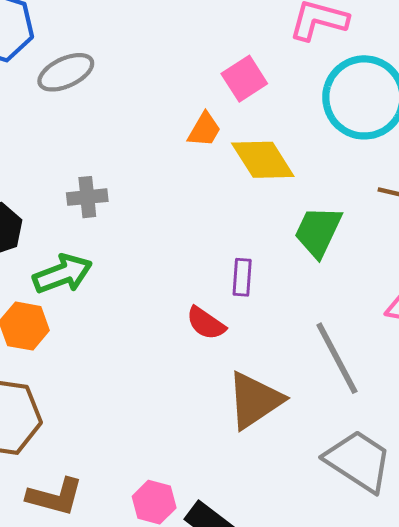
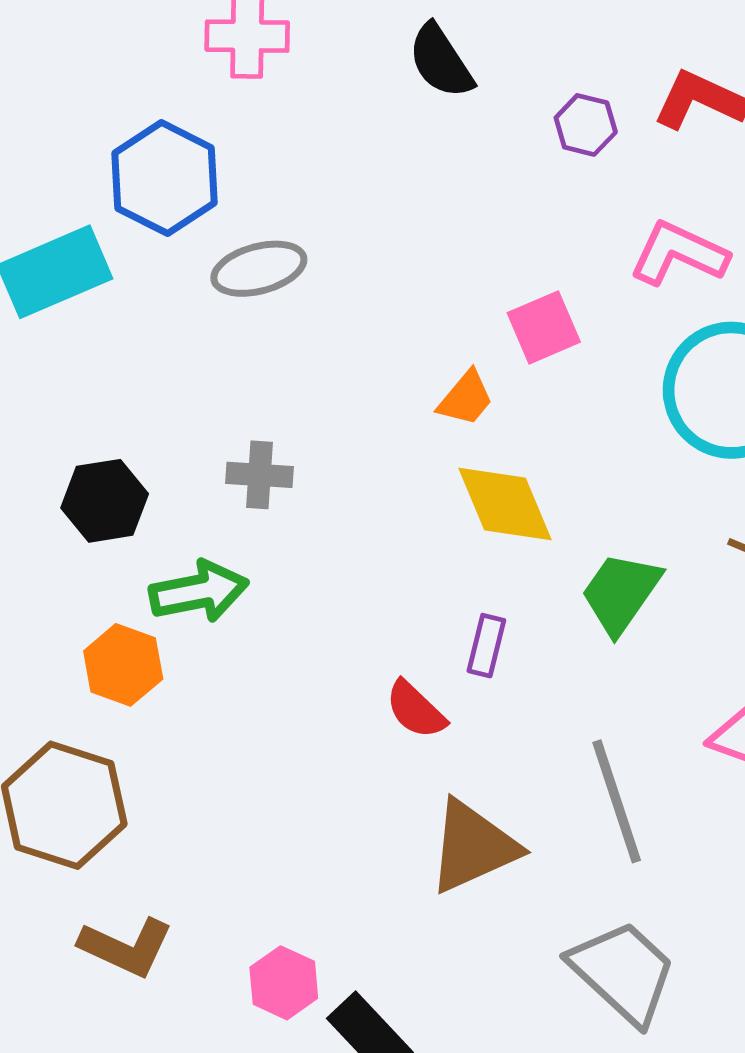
yellow diamond: (263, 160) -> (505, 504), moved

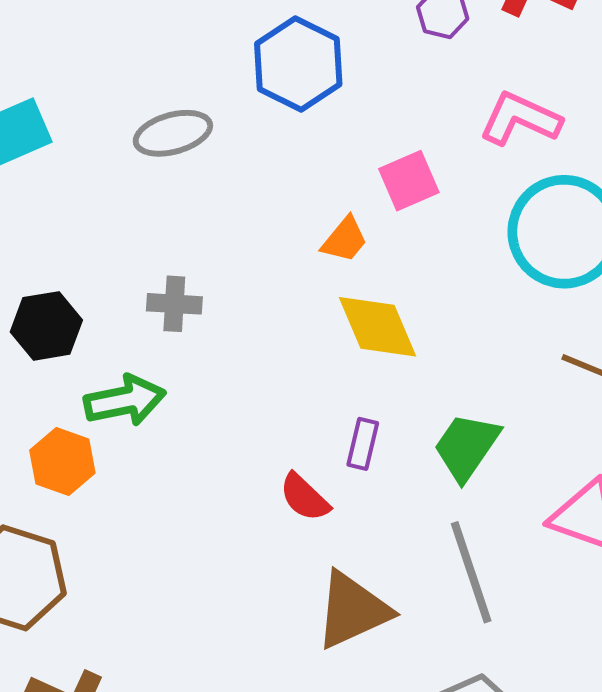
blue hexagon: (165, 178) -> (298, 64), moved
green trapezoid: (621, 593) -> (467, 447), moved

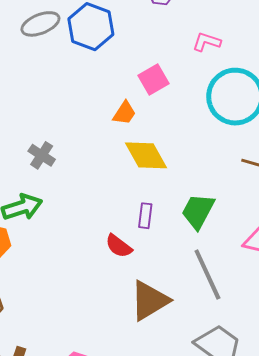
pink L-shape: (520, 119) -> (207, 42), size x0.7
gray ellipse: (173, 133) -> (40, 24), moved
gray cross: (174, 304) -> (42, 155), turned 36

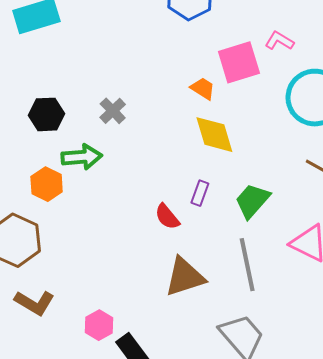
pink L-shape: (207, 42) -> (279, 41), moved
pink square: (154, 79) -> (239, 62), size x1.4
orange trapezoid: (124, 113) -> (203, 88), turned -104

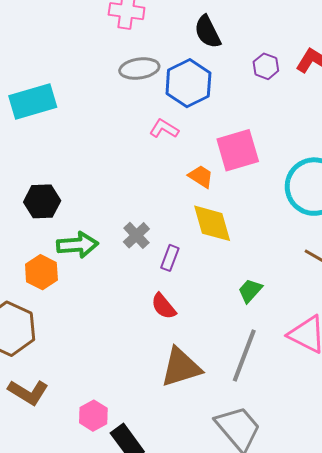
pink L-shape: (279, 41) -> (164, 129), moved
gray cross: (113, 111) -> (136, 235), moved
purple rectangle: (200, 193) -> (170, 258), moved
green trapezoid: (252, 201) -> (250, 291), size x0.7
gray line: (247, 265) -> (244, 355), turned 32

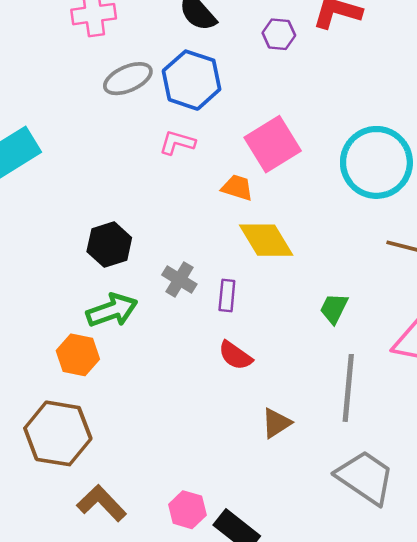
black hexagon: (42, 201) -> (109, 245), moved
brown triangle: (181, 367) -> (276, 423), size x0.6
brown L-shape: (28, 392) -> (102, 503), turned -150

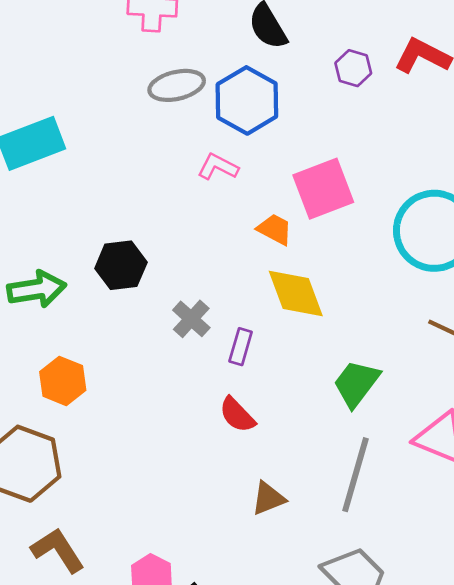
green trapezoid: (334, 308) -> (356, 383), size x1.4
green arrow: (112, 310) -> (37, 289), moved

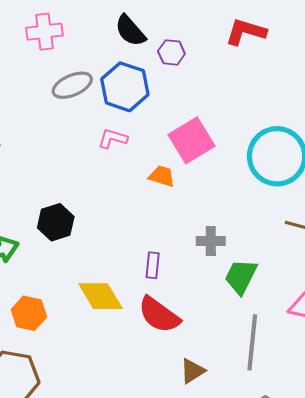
purple hexagon: (353, 68) -> (171, 52), moved
yellow diamond: (296, 294) -> (100, 296), moved
gray cross: (191, 319) -> (211, 241), moved, turned -32
red semicircle: (237, 415) -> (159, 315), size x1.5

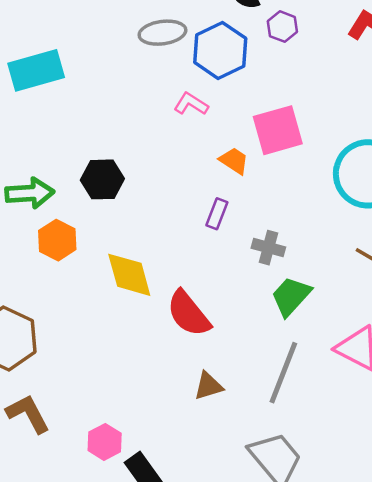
purple rectangle: (153, 265) -> (217, 214), moved
orange hexagon: (29, 313) -> (57, 240), moved

